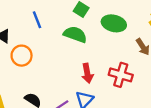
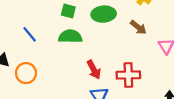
red cross: (121, 75) -> (128, 75), moved

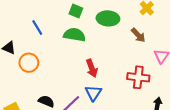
red cross: (128, 75) -> (138, 77), moved

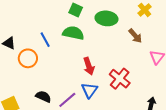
blue line: (37, 27) -> (45, 40), moved
red cross: (138, 77) -> (120, 79), moved, turned 30

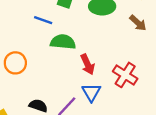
green semicircle: (73, 33) -> (63, 42), moved
blue line: (45, 40) -> (43, 20), moved, turned -35

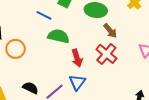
brown arrow: (138, 23) -> (110, 31), moved
red cross: (125, 75) -> (106, 54), moved

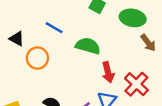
blue line: (44, 15) -> (54, 28), moved
red cross: (106, 54) -> (136, 84), moved

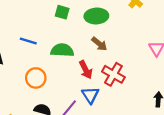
brown arrow: (148, 43) -> (99, 44), moved
orange circle: (37, 58) -> (36, 78), moved

